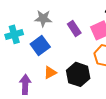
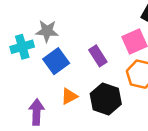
gray star: (43, 18) -> (47, 31), moved
purple rectangle: (74, 28) -> (98, 56), moved

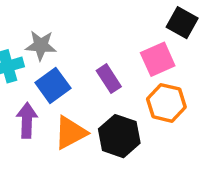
orange triangle: (69, 96) -> (70, 133), size x1.5
purple arrow: (37, 112) -> (27, 120), moved

